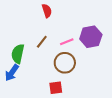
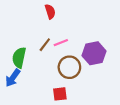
purple hexagon: (91, 37) -> (94, 53), moved
pink line: (67, 42) -> (61, 43), moved

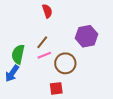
pink line: (61, 43) -> (44, 55), moved
purple hexagon: (94, 53) -> (86, 36), moved

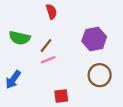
green semicircle: (18, 54) -> (20, 38), moved, turned -90
brown circle: (65, 63) -> (100, 75), moved

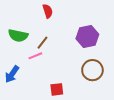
pink line: (48, 60) -> (35, 56), moved

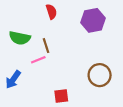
purple hexagon: (87, 37) -> (93, 20), moved
brown line: (43, 43) -> (46, 46), turned -56

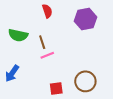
pink line: (38, 60) -> (47, 55), moved
brown circle: (100, 75) -> (85, 81), moved

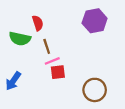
red semicircle: (47, 11) -> (38, 23), moved
red square: (56, 88) -> (58, 72), moved

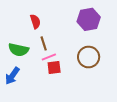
green semicircle: (20, 39) -> (19, 50), moved
brown circle: (95, 90) -> (89, 57), moved

